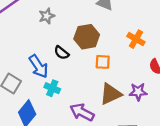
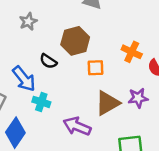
orange cross: (136, 39) -> (132, 52), moved

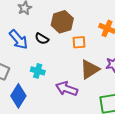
blue arrow: (24, 79) -> (18, 40), moved

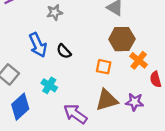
brown hexagon: (62, 22) -> (122, 39), moved

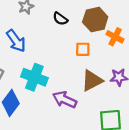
black semicircle: (64, 51) -> (60, 19), moved
cyan cross: (49, 85) -> (34, 77), size x1.6

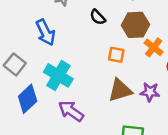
purple arrow: (65, 100) -> (71, 111), moved

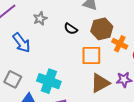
blue arrow: (46, 32) -> (21, 43), moved
orange square: (116, 55) -> (91, 55), size x1.5

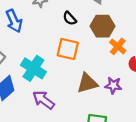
orange square: (91, 55) -> (68, 49), moved

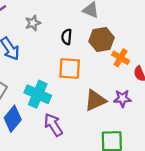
black semicircle: (70, 18) -> (67, 37), turned 56
purple arrow: (44, 100) -> (53, 125), turned 30

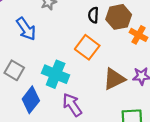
black semicircle: (67, 37) -> (93, 15), moved
orange square: (70, 69) -> (87, 47), turned 35

